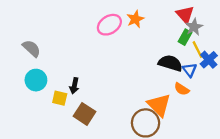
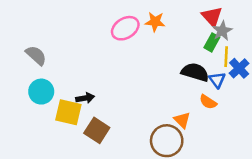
orange star: (135, 19) -> (155, 22), turned 30
yellow line: (197, 50) -> (226, 57), turned 30
black arrow: (74, 86) -> (85, 98), turned -112
yellow square: (60, 98) -> (68, 112), size x1.5
orange triangle: (159, 105) -> (182, 120), size x0.6

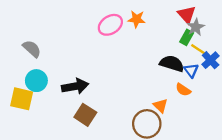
yellow line: (226, 57) -> (199, 50), turned -60
black arrow: (85, 98) -> (75, 86), size x1.6
yellow square: (68, 112) -> (22, 99), moved

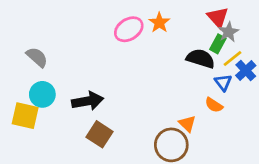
orange star: (137, 19) -> (159, 23), turned 30
yellow line: (199, 50) -> (232, 59), turned -72
black semicircle: (172, 64) -> (201, 59), moved

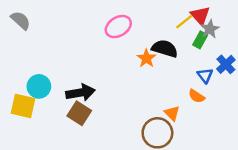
orange star: (159, 23) -> (146, 58), moved
gray semicircle: (37, 57) -> (21, 20), moved
black semicircle: (201, 59) -> (165, 49), moved
yellow line: (232, 59) -> (184, 22), moved
brown square: (100, 134) -> (79, 113), moved

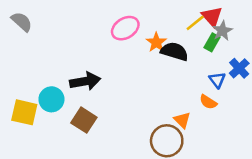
orange star: (146, 58) -> (156, 42), moved
cyan circle: (39, 86) -> (51, 99), moved
black arrow: (80, 93) -> (85, 81), moved

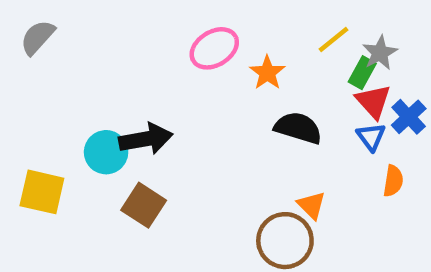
red triangle: (212, 16) -> (373, 101), moved
gray semicircle: (22, 22) -> (38, 37), turned -90
black semicircle: (174, 51) -> (298, 128), moved
cyan circle: (51, 99) -> (106, 152), moved
orange semicircle: (208, 102) -> (393, 181), moved, turned -114

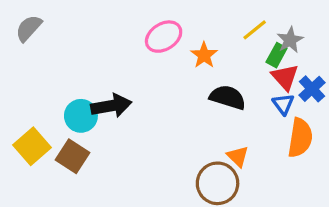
orange semicircle: (393, 181) -> (300, 138), size x1.6
yellow square: (42, 192) -> (32, 146), turned 36
brown square: (144, 205) -> (72, 156), moved

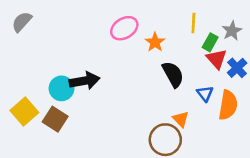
yellow line: (255, 30) -> (193, 23), turned -48
gray star: (290, 40) -> (232, 31), moved
black semicircle: (228, 97) -> (173, 74), turned 44
blue triangle: (283, 104) -> (205, 94), moved

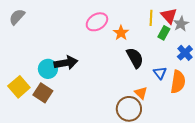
red triangle: (217, 59) -> (169, 16), moved

